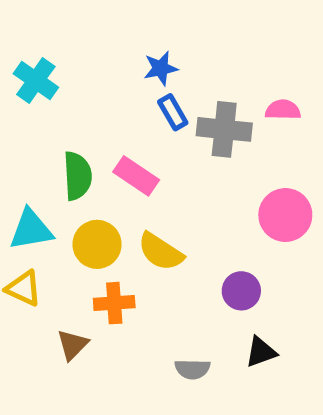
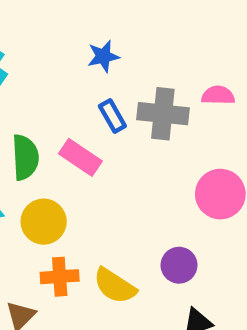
blue rectangle: (173, 112) -> (112, 116), moved
yellow semicircle: (161, 252) -> (115, 286), moved

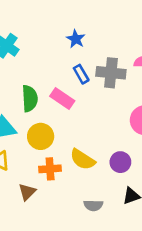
blue star: (103, 56) -> (76, 39), turned -30
yellow semicircle: (115, 286) -> (83, 159), moved

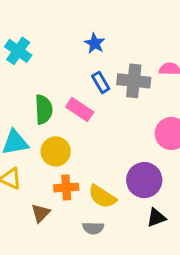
yellow semicircle: (83, 159) -> (102, 197), moved
purple circle: (120, 162) -> (144, 180), size x1.5
gray semicircle: (93, 205) -> (93, 228), moved

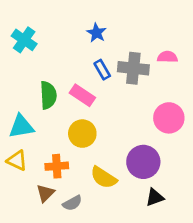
yellow circle: (56, 151) -> (82, 134), moved
orange cross: (66, 188) -> (57, 166), moved
gray semicircle: (93, 228) -> (72, 203), moved, turned -30

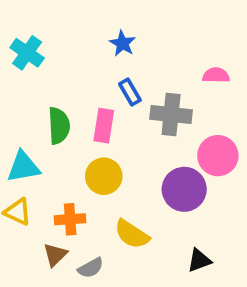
gray cross: (133, 68) -> (171, 114), moved
pink rectangle: (82, 95) -> (104, 126), turned 65
purple circle: (143, 162) -> (184, 189), moved

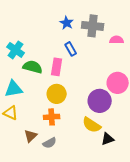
cyan cross: (27, 53) -> (16, 50), moved
gray cross: (171, 114) -> (93, 26), moved
green semicircle: (59, 126) -> (33, 67), turned -72
orange cross: (70, 219) -> (52, 117), moved
yellow semicircle: (132, 234) -> (92, 125), moved

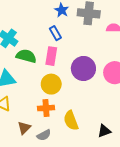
blue rectangle: (71, 49) -> (55, 33), moved
purple circle: (100, 101) -> (83, 68), moved
yellow semicircle: (92, 125) -> (71, 121), moved, turned 36

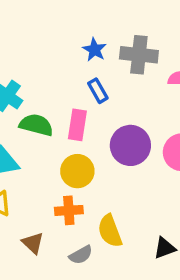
blue rectangle: (55, 33) -> (98, 91), moved
brown triangle: (24, 128) -> (33, 243), turned -32
gray semicircle: (44, 135) -> (81, 255), moved

